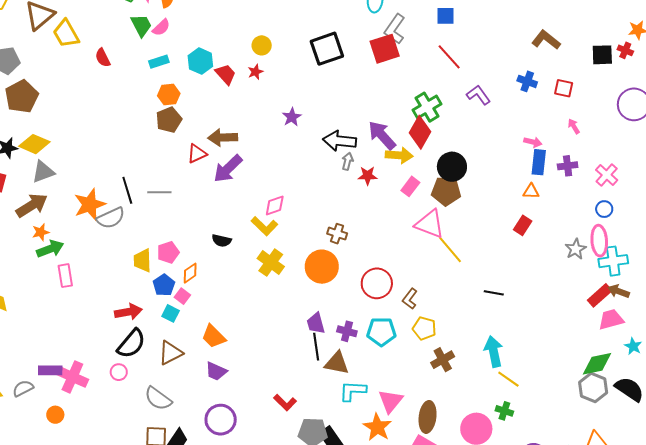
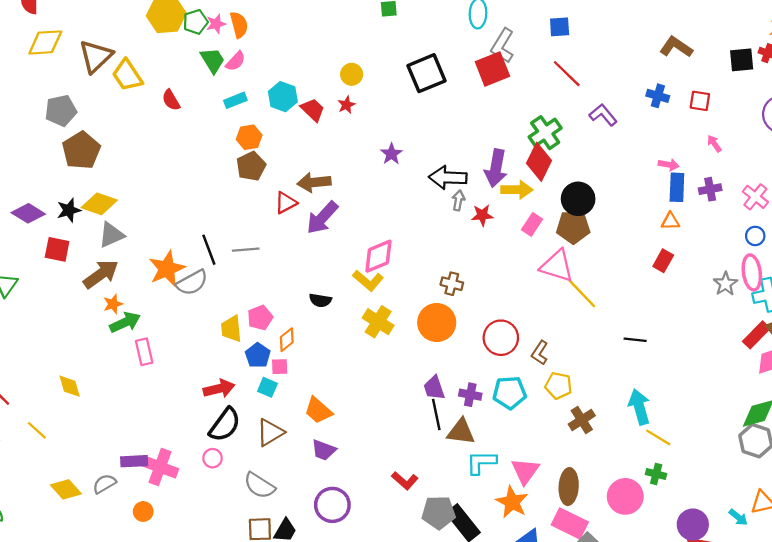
purple arrow: (382, 135) -> (496, 168), turned -124
pink diamond: (275, 205) -> (378, 256), size x1.4
pink square: (182, 296) -> (280, 367), turned -35

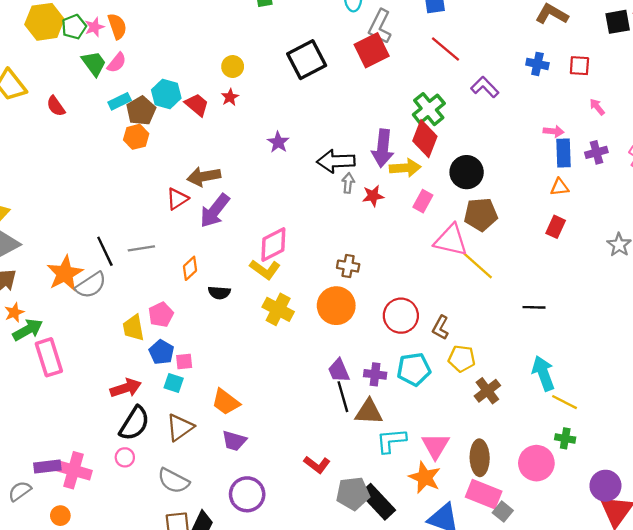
brown pentagon: (251, 166) -> (141, 111), moved
brown pentagon: (573, 227) -> (481, 214), moved
orange diamond: (287, 340) -> (190, 268), moved
pink rectangle: (144, 352) -> (49, 357), size x1.4

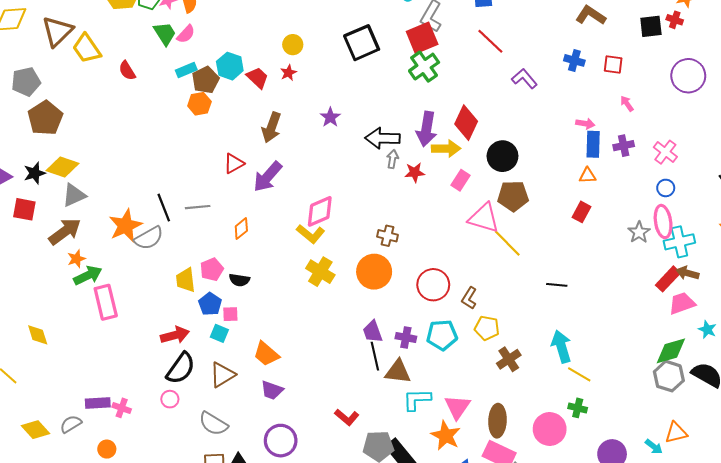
green cross: (429, 109) -> (424, 67), moved
brown arrow: (204, 176) -> (271, 127), moved, turned -64
black semicircle: (219, 293) -> (239, 280), moved
pink cross: (73, 470) -> (122, 408), size x0.6

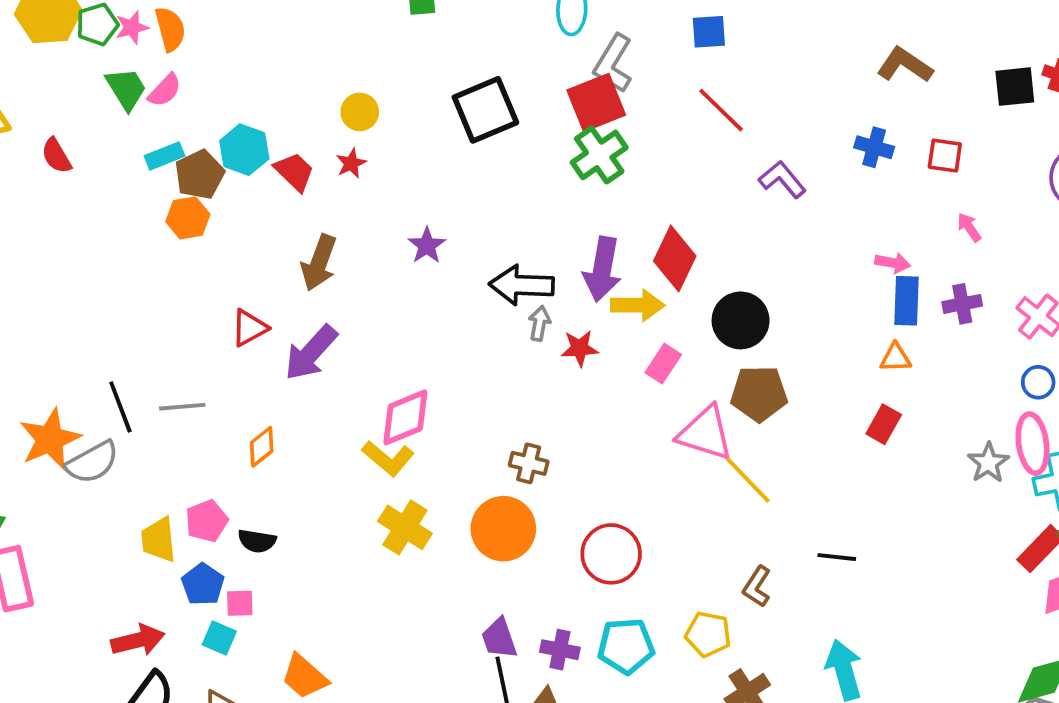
brown L-shape: (469, 298) -> (757, 586), moved

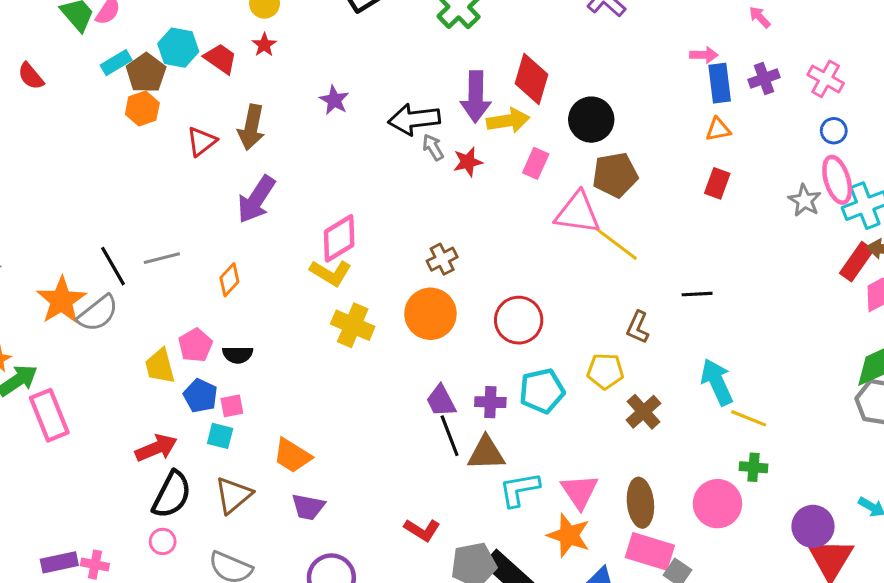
gray arrow: (539, 323) -> (433, 147), turned -32
red triangle: (249, 328) -> (202, 141), moved
brown cross: (529, 463) -> (442, 259), turned -32

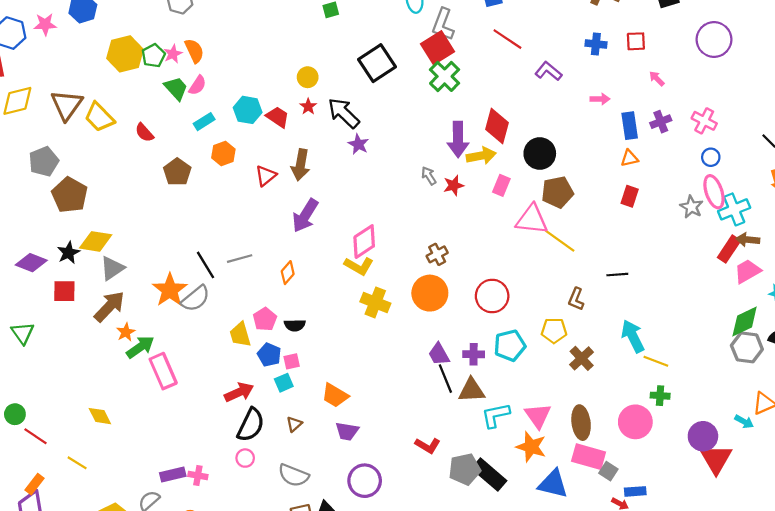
pink arrow: (704, 55) -> (600, 99), moved
brown pentagon: (146, 73) -> (177, 172), moved
black arrow: (414, 119) -> (344, 113), moved, turned 52
cyan square: (220, 436) -> (284, 383), turned -36
brown triangle: (233, 495) -> (294, 424), size x0.6

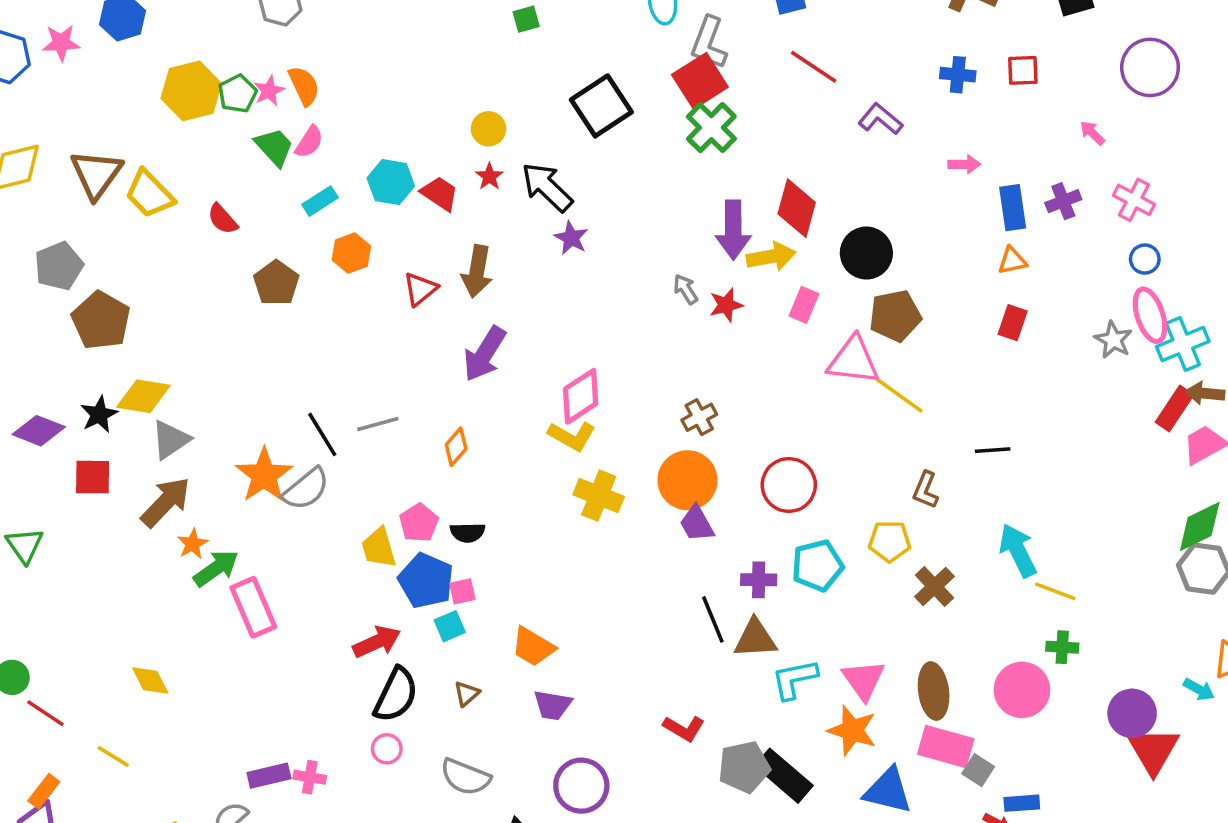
pink arrow: (657, 79) -> (1092, 133), moved
purple trapezoid: (439, 354) -> (697, 524), moved
blue pentagon: (269, 355) -> (426, 581), size x1.4

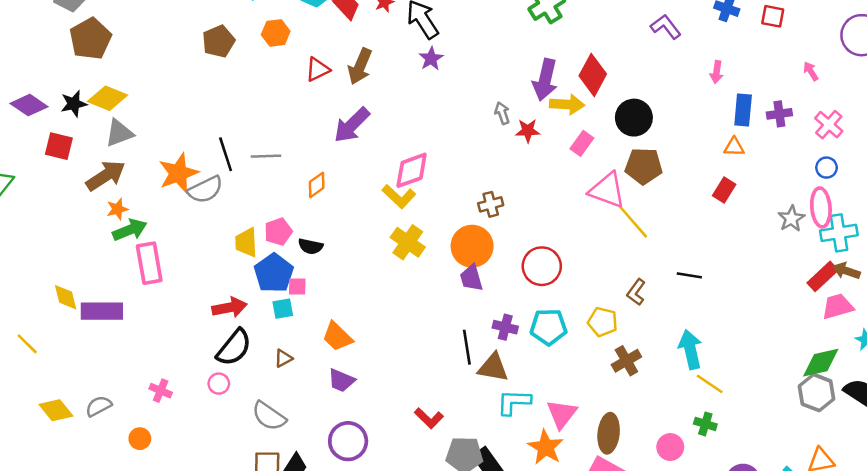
pink arrow: (964, 164) -> (717, 72), turned 85
pink circle: (1022, 690) -> (670, 447), size x0.7
purple rectangle: (269, 776) -> (102, 311), moved, size x1.4

